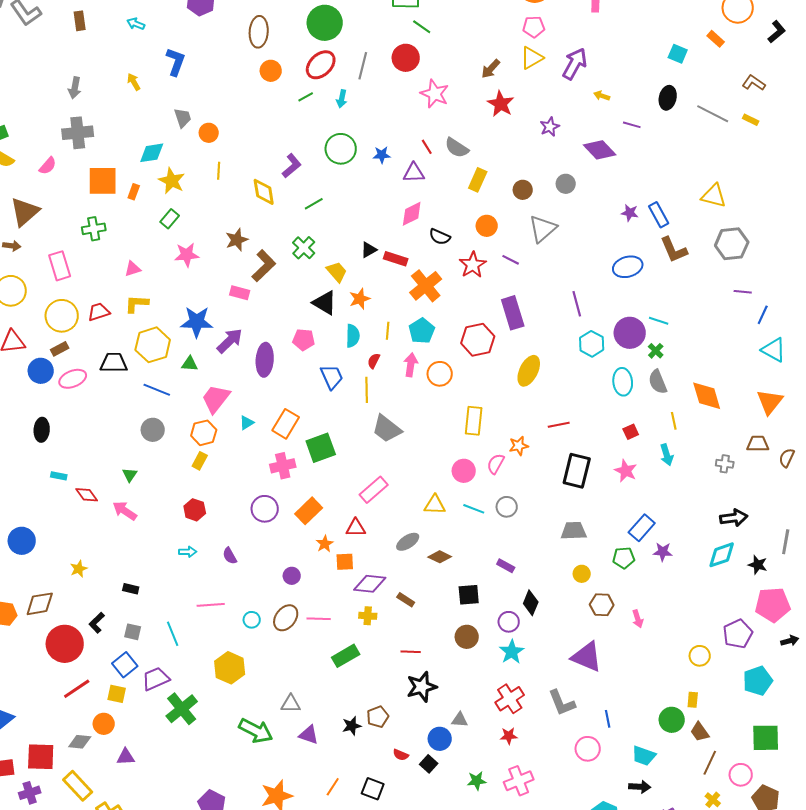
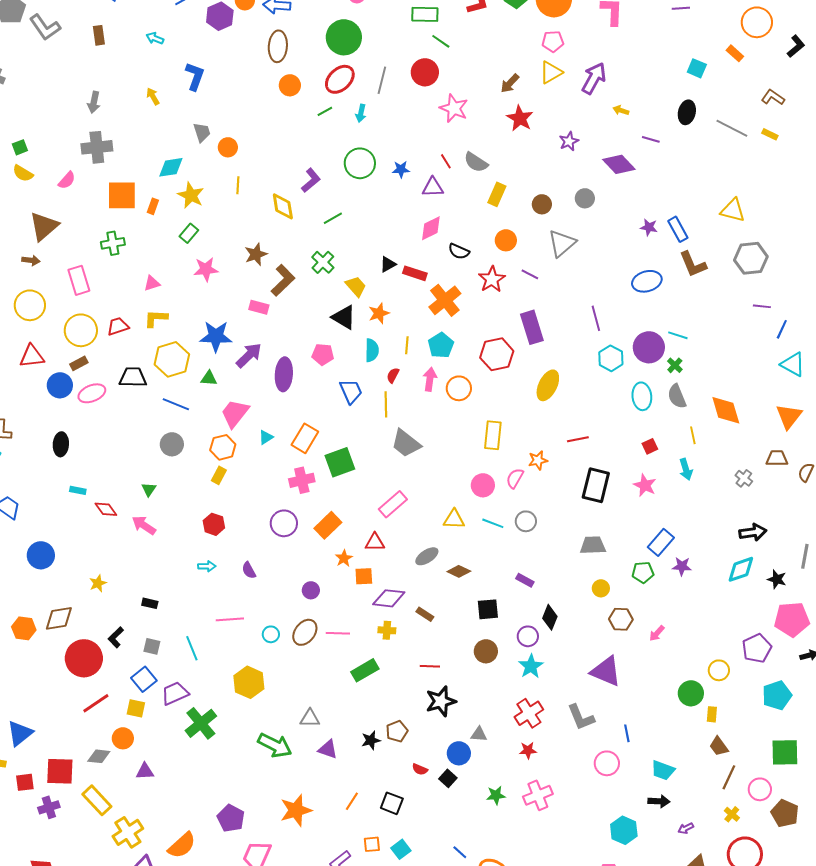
gray cross: (725, 464) -> (744, 478), turned 30
pink arrow: (638, 619) -> (657, 633), turned 60
green circle: (672, 720) -> (691, 693), moved

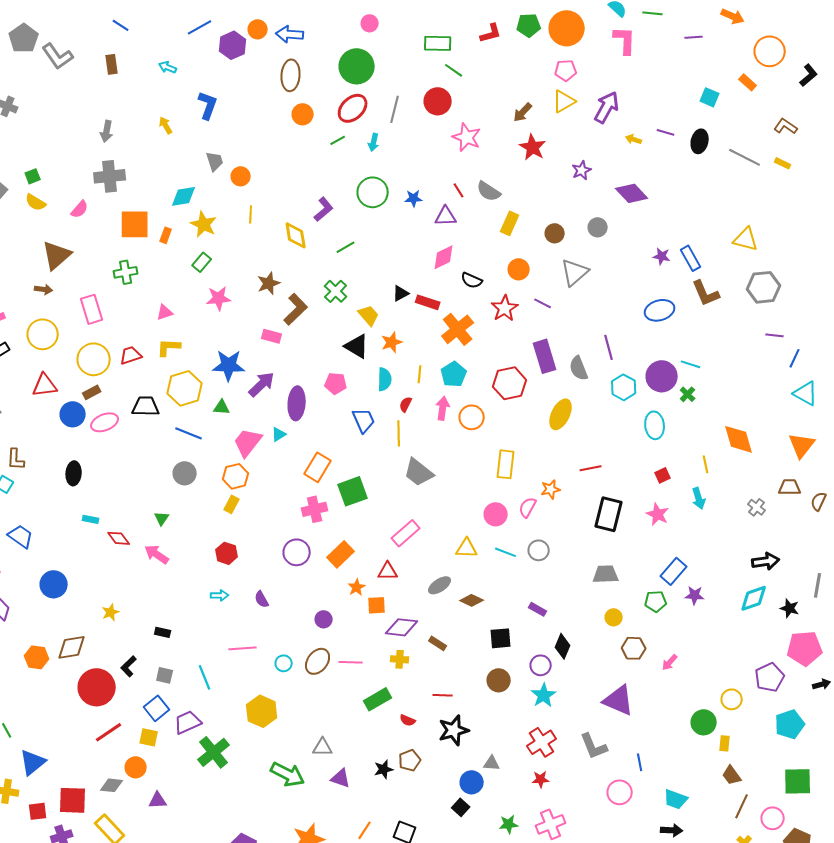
purple line: (651, 139) -> (666, 132), moved
gray semicircle: (677, 396) -> (579, 368), moved
cyan triangle: (266, 437) -> (279, 434), moved
red semicircle: (420, 769) -> (408, 720), moved

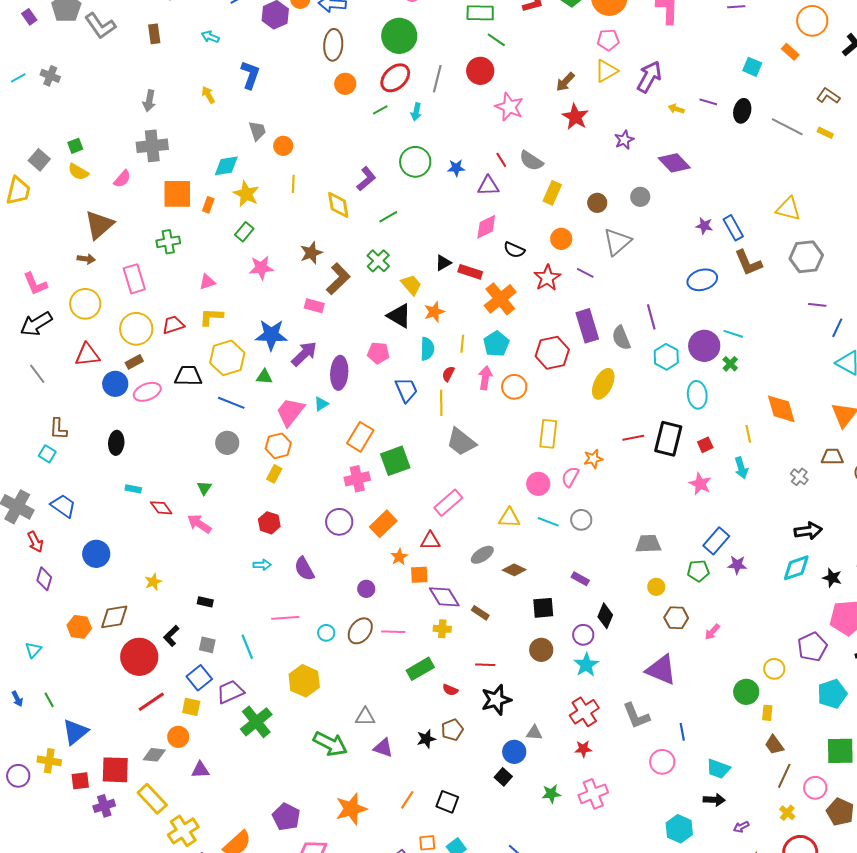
black rectangle: (609, 514) -> (668, 439), moved
purple semicircle: (262, 599) -> (304, 569), size x1.4
purple diamond: (402, 627) -> (444, 597), turned 52

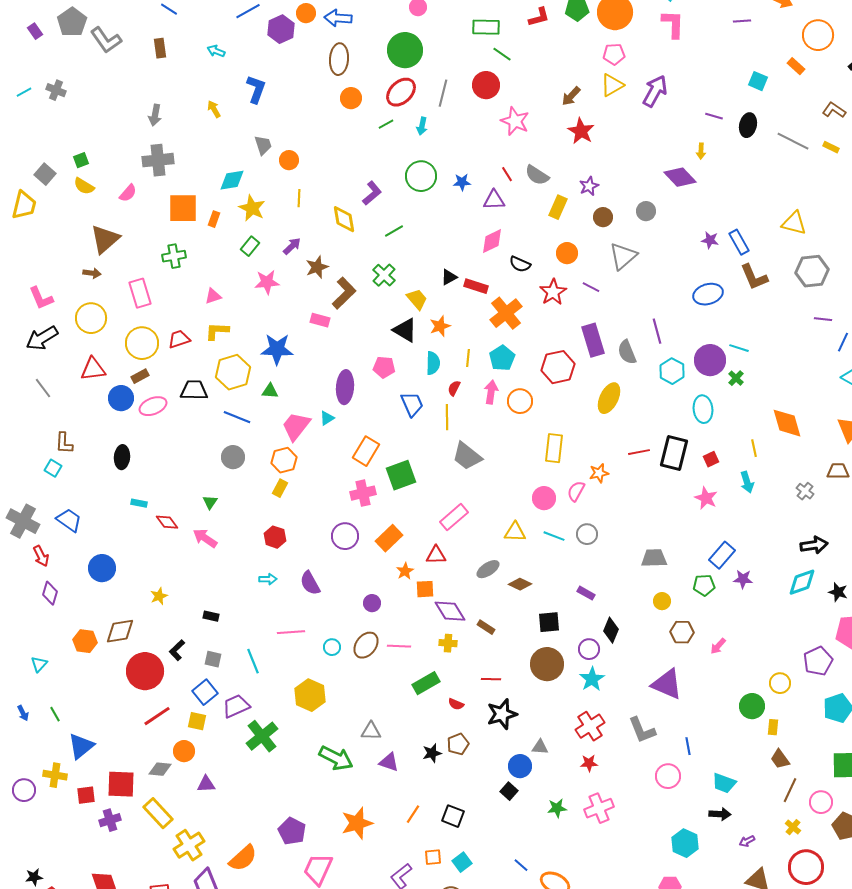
yellow arrow: (676, 109) -> (701, 151), moved, turned -105
purple star: (624, 140) -> (589, 186), moved
purple arrow: (304, 354) -> (292, 246), moved, size x0.7
brown circle: (541, 650) -> (547, 664), size x1.4

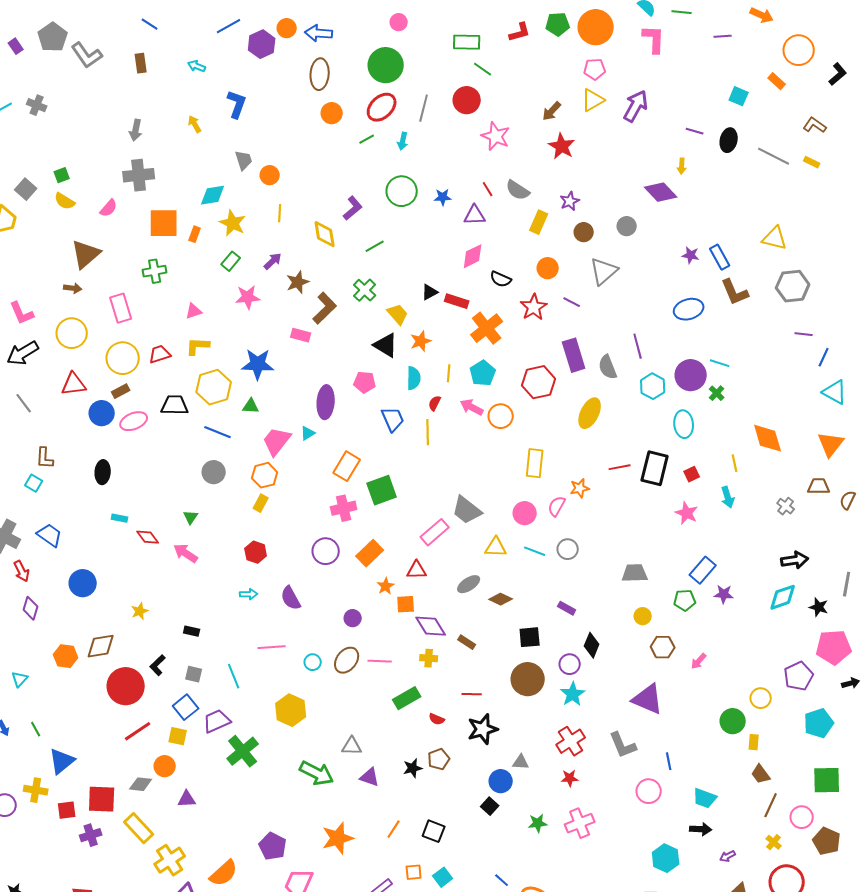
pink arrow: (491, 392) -> (472, 407), turned -70
gray trapezoid: (467, 456) -> (467, 510), moved

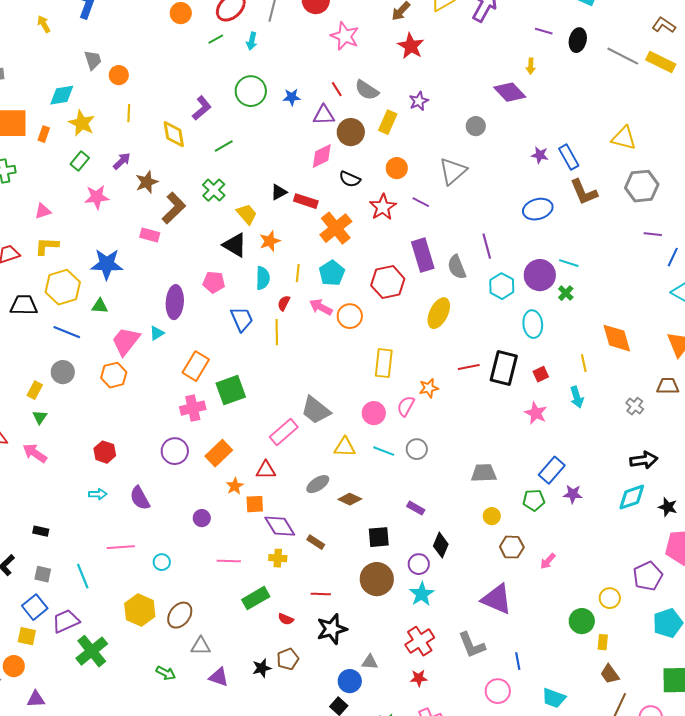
yellow rectangle: (812, 162) -> (661, 62), size x1.8
brown circle: (584, 232) -> (351, 132), moved, size x1.4
yellow rectangle: (261, 503) -> (35, 390), moved
brown ellipse: (347, 660) -> (180, 615), moved
green arrow: (317, 773) -> (166, 673), size x0.6

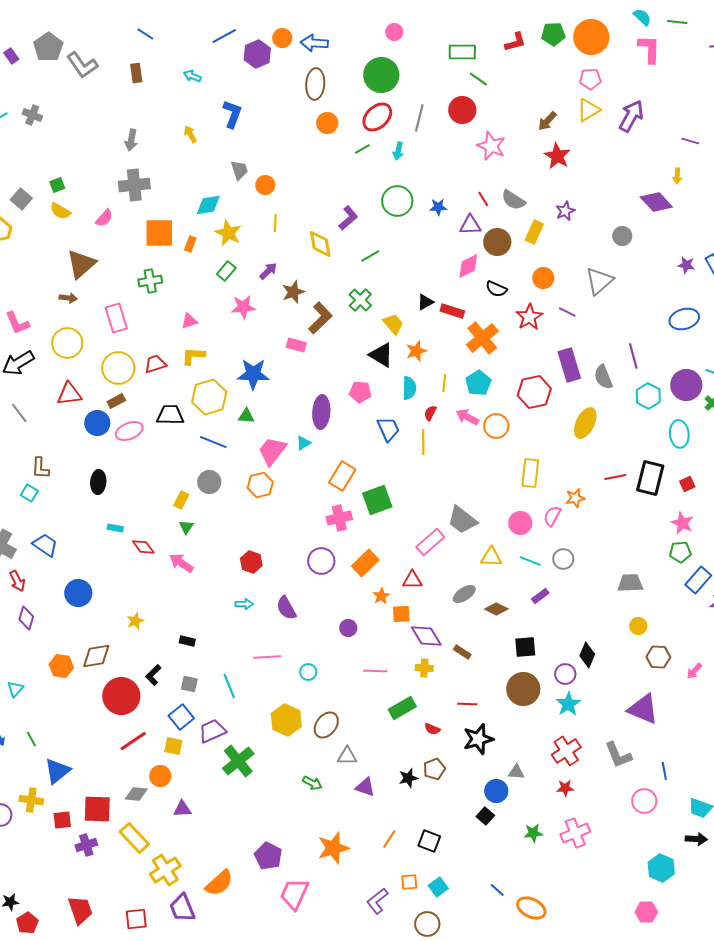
green pentagon: (534, 500) -> (680, 552), moved
purple rectangle: (416, 508) -> (540, 596), moved, turned -66

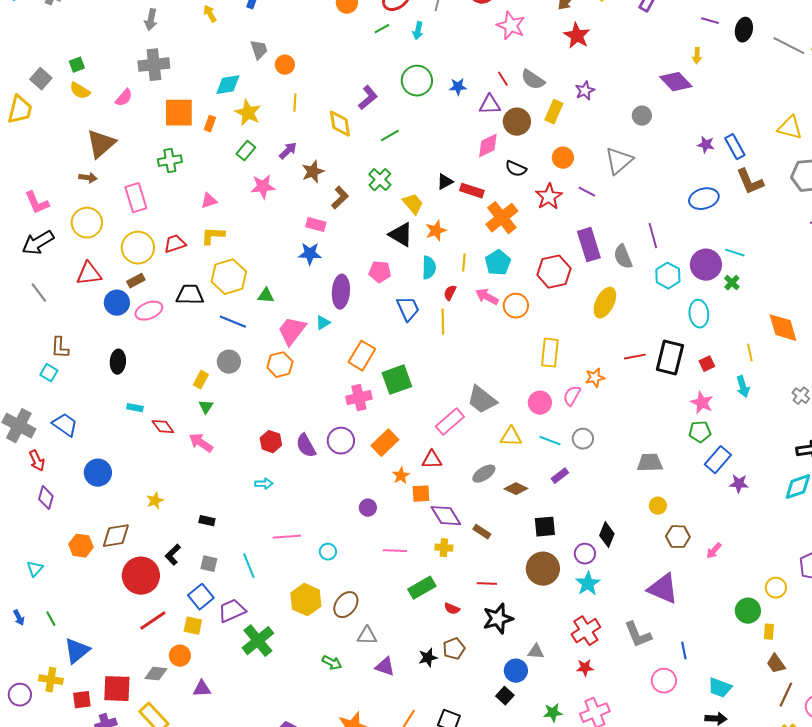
brown L-shape: (320, 318) -> (340, 198), size x0.7
blue star: (253, 374) -> (310, 254), moved, size x0.7
purple semicircle: (286, 608) -> (306, 446), moved

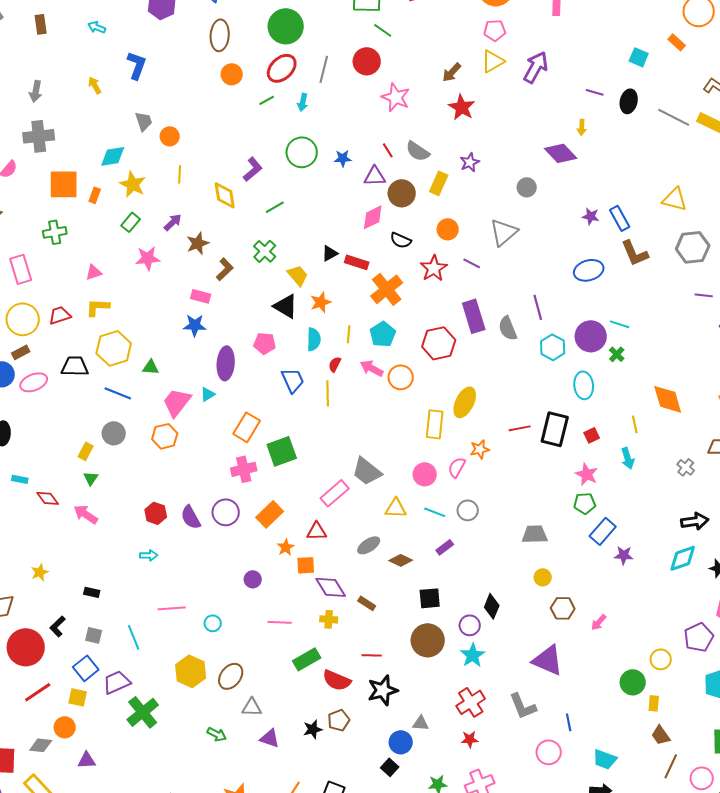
yellow ellipse: (605, 303) -> (465, 402), moved
red semicircle: (452, 609) -> (337, 680), size x1.8

